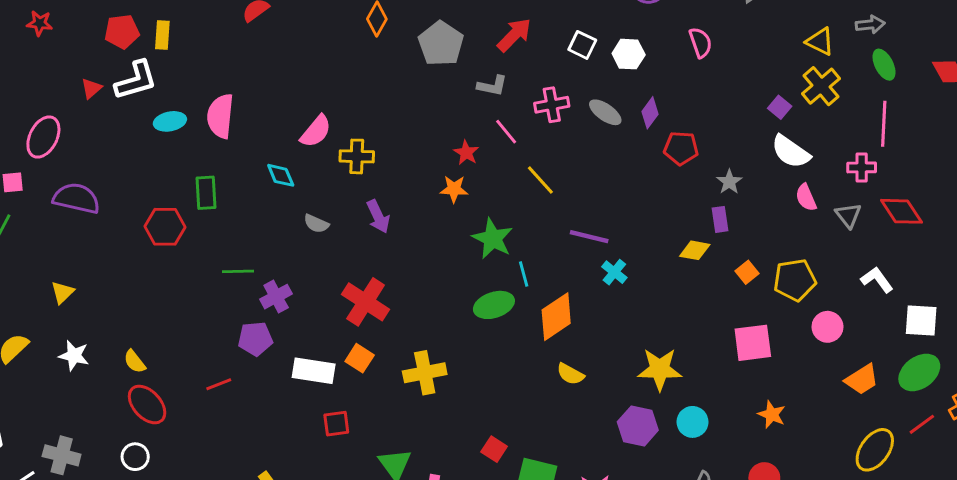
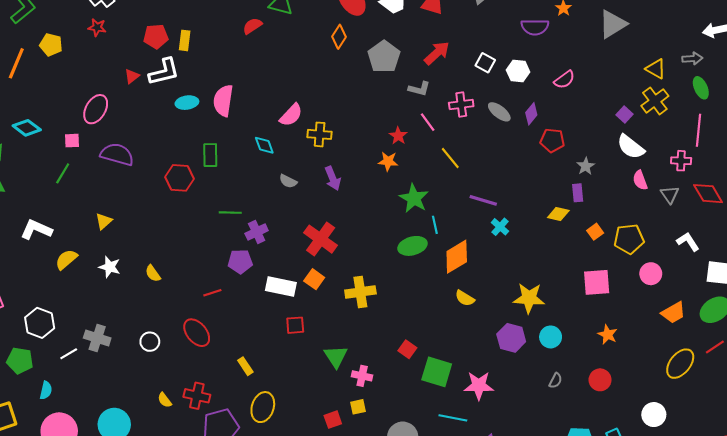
pink semicircle: (700, 43) -> (564, 80), moved, turned 70
red ellipse: (147, 405) -> (197, 333), moved

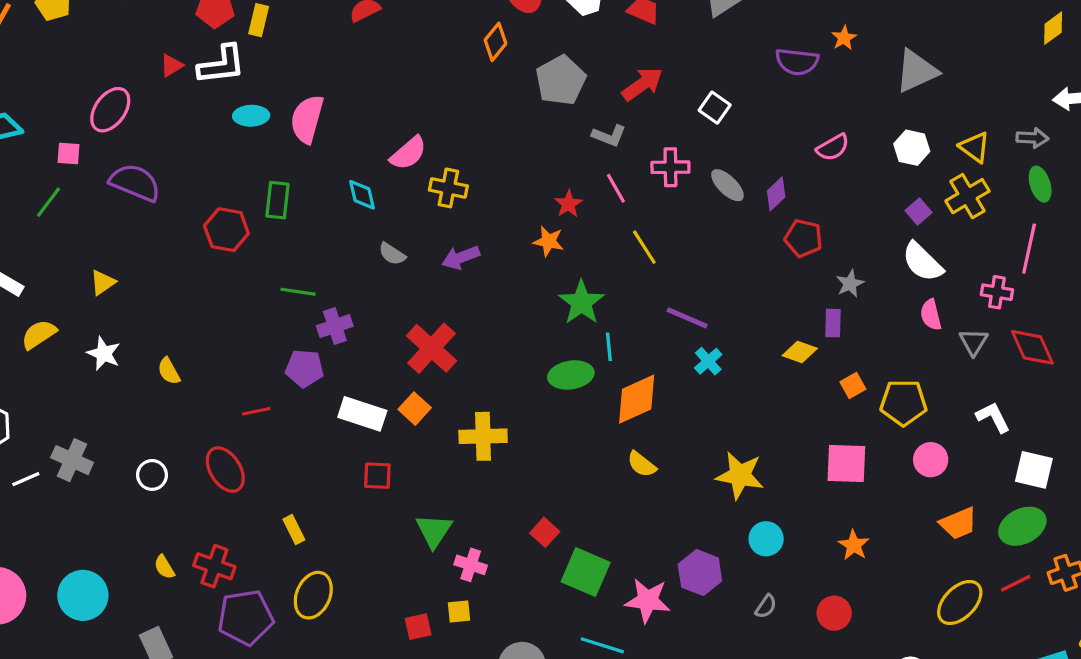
white hexagon: (518, 71) -> (912, 148), moved
purple arrow: (333, 178) -> (461, 257), turned 85
purple hexagon: (511, 338) -> (700, 573), moved

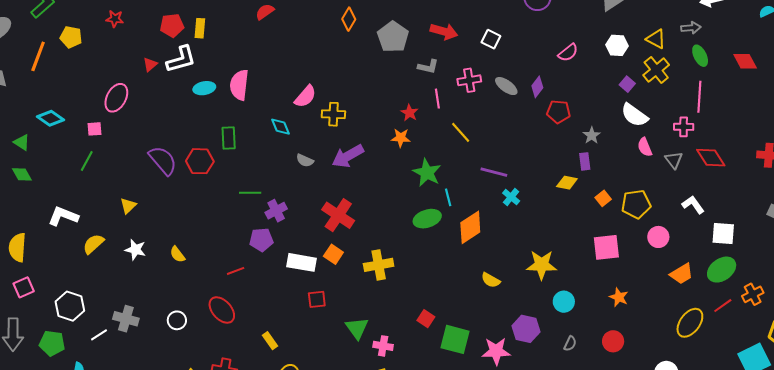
red arrow: (642, 84) -> (444, 31), turned 60
purple semicircle: (135, 183) -> (163, 160), moved, turned 36
pink line: (616, 188) -> (437, 99), turned 30
purple arrow: (461, 257) -> (348, 156), size x1.4
yellow semicircle: (642, 464) -> (491, 280), moved

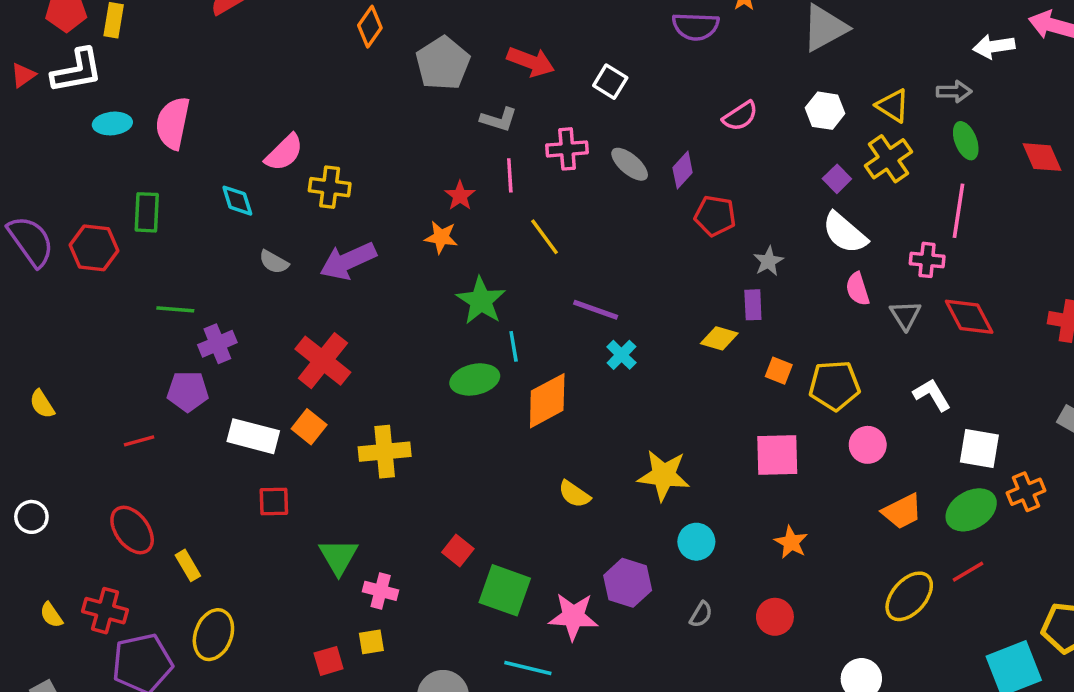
orange square: (603, 198) -> (779, 371), turned -35
orange cross: (753, 294) -> (1026, 492), moved
red ellipse: (222, 310) -> (132, 530), moved

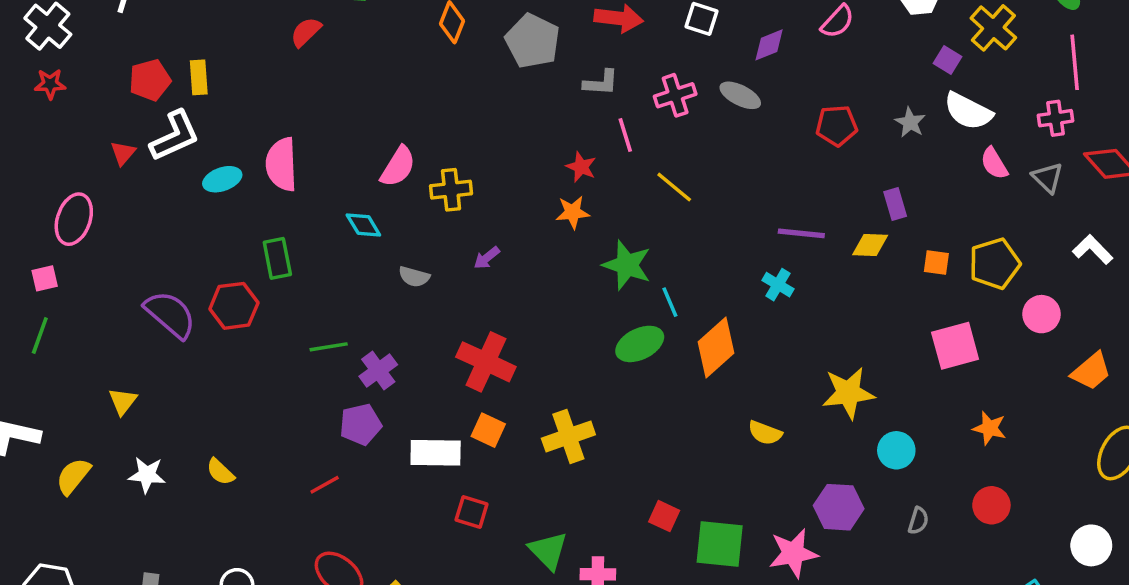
purple diamond: (683, 170) -> (769, 45), moved, turned 39
purple arrow: (348, 261) -> (487, 258), size x0.5
gray star: (768, 261) -> (910, 122), moved
purple line: (596, 310) -> (801, 233), moved
red square: (274, 502) -> (472, 512), turned 32

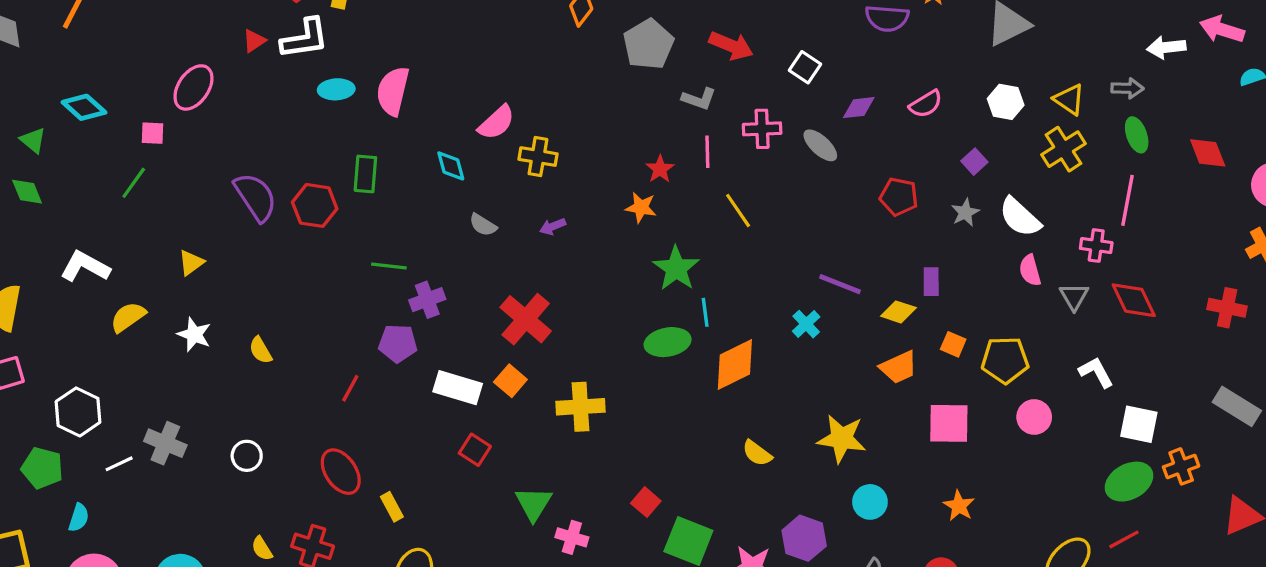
purple square: (948, 60) -> (974, 162), moved
orange trapezoid: (1091, 371) -> (899, 367), moved
red line: (325, 485) -> (350, 388), turned -48

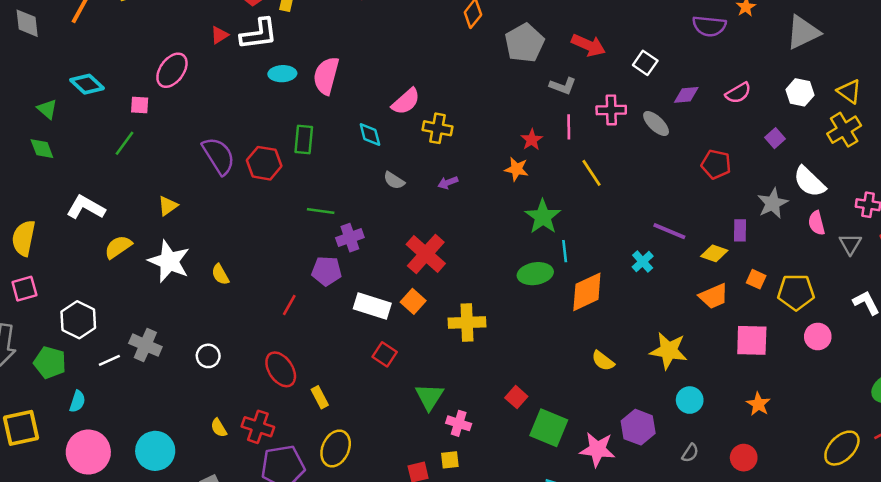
gray star: (965, 212) -> (773, 203), moved, size x1.4
white star: (194, 334) -> (169, 261), size x1.6

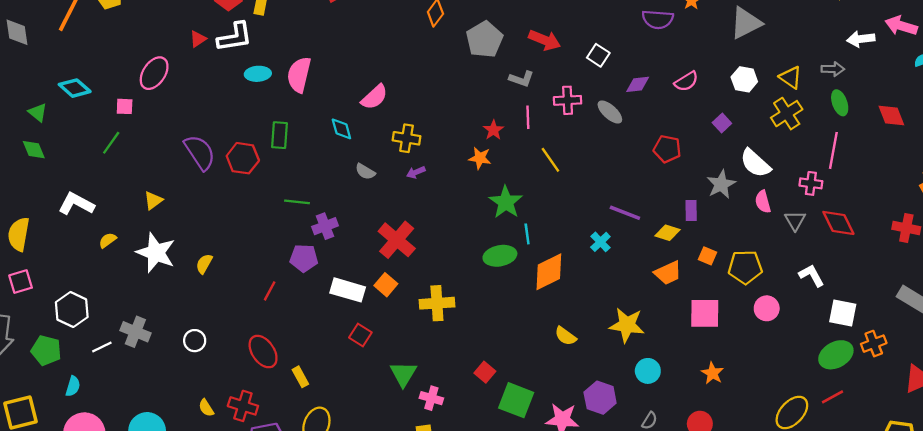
yellow cross: (438, 128) -> (407, 138), moved
yellow semicircle: (118, 247) -> (108, 240), size x0.7
yellow semicircle: (220, 274) -> (204, 264), turned 60

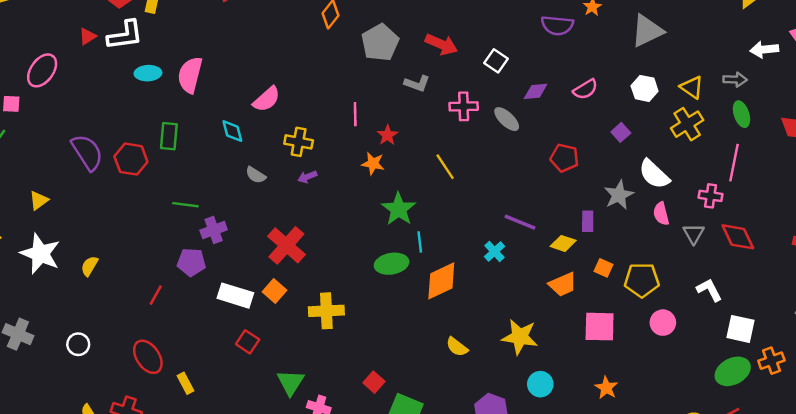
pink line: (528, 117) -> (355, 114), moved

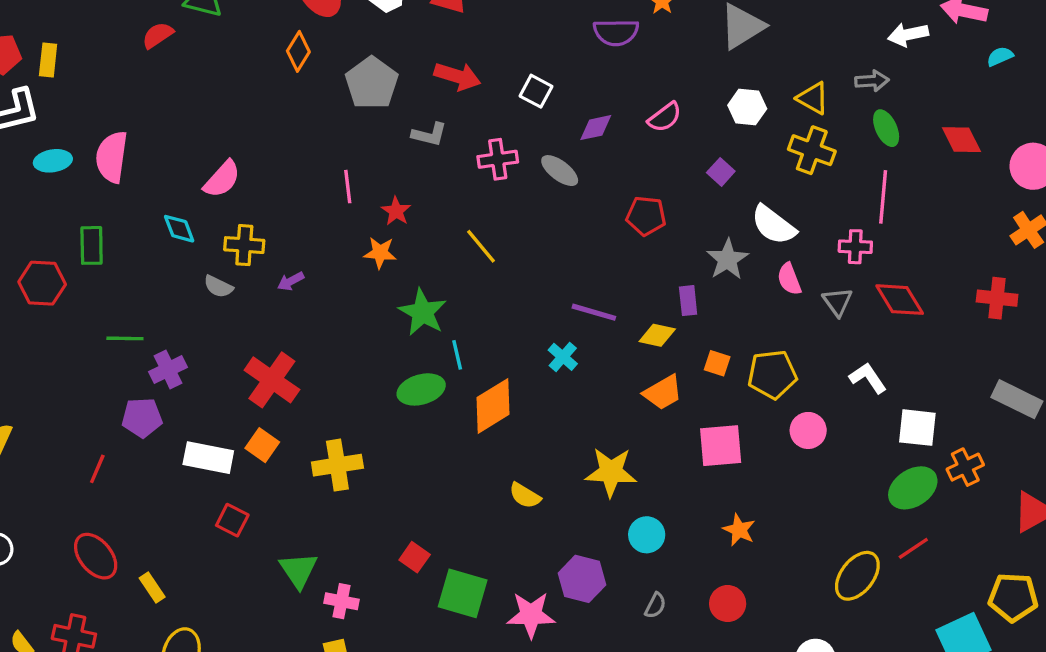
yellow cross: (687, 124) -> (812, 150), turned -32
yellow cross: (299, 142) -> (244, 245), moved

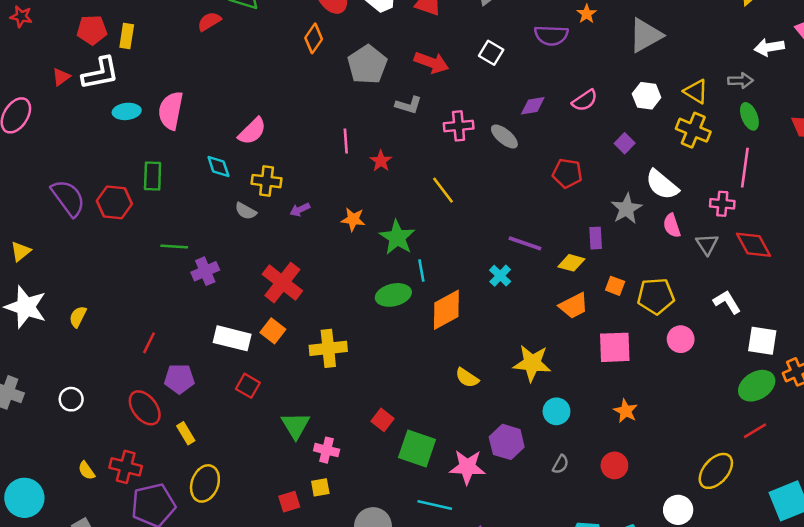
white square: (536, 91) -> (491, 53), moved
orange star: (380, 253) -> (353, 219), moved
purple pentagon: (142, 418) -> (179, 379), moved
yellow ellipse: (857, 576) -> (716, 471), moved

